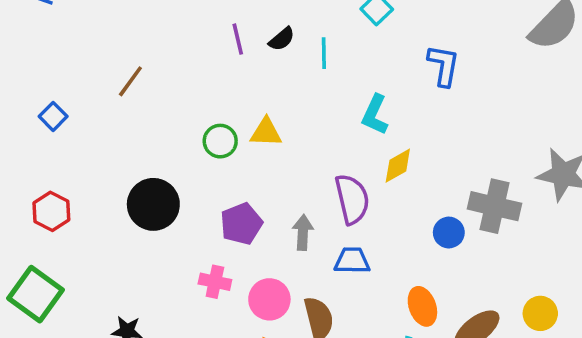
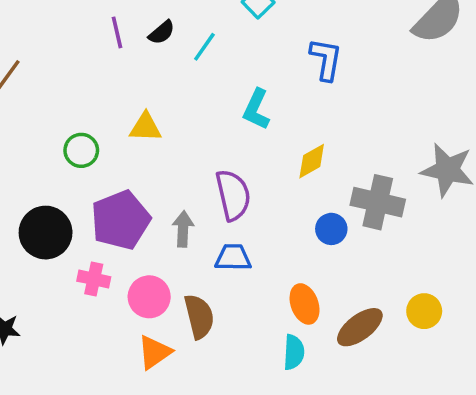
cyan line: (324, 53) -> (204, 47), turned 36
green circle: (220, 141) -> (81, 150), moved
yellow diamond: (398, 166) -> (312, 161), moved
black circle: (153, 204) -> (46, 233), moved
purple pentagon: (241, 224) -> (121, 220), size x1.4

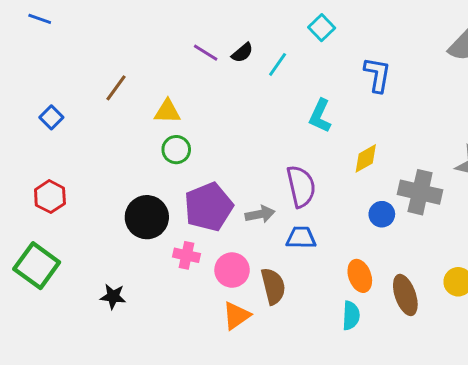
purple line: (117, 32) -> (206, 53), turned -45
yellow triangle: (146, 127) -> (167, 111), moved
gray arrow: (183, 229) -> (260, 214), turned 76
brown ellipse: (360, 327) -> (405, 295), turned -72

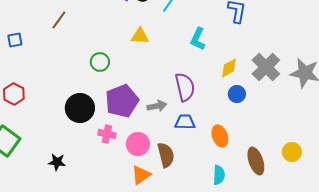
yellow triangle: (167, 111) -> (140, 36), moved
blue square: (51, 117) -> (15, 40), turned 35
gray cross: (420, 192) -> (266, 67), moved, turned 32
blue circle: (382, 214) -> (237, 94), moved
orange ellipse: (360, 276) -> (220, 136), moved

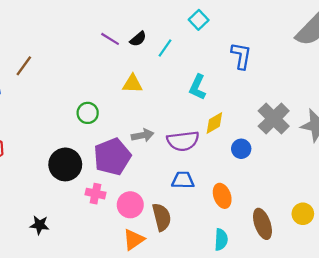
brown line: (59, 20) -> (24, 66), moved
yellow diamond: (229, 68) -> (214, 123), moved
purple semicircle: (185, 87) -> (183, 141), turned 96
gray arrow: (157, 106) -> (143, 135), moved

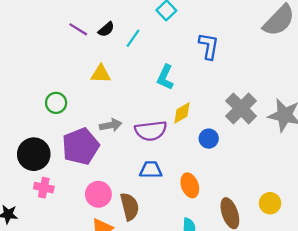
pink cross: (96, 194) -> (44, 188), moved

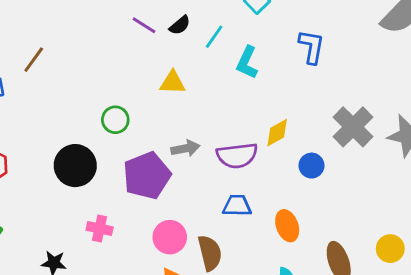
cyan L-shape: (165, 77) -> (247, 62), moved
black circle: (34, 154) -> (75, 166), moved

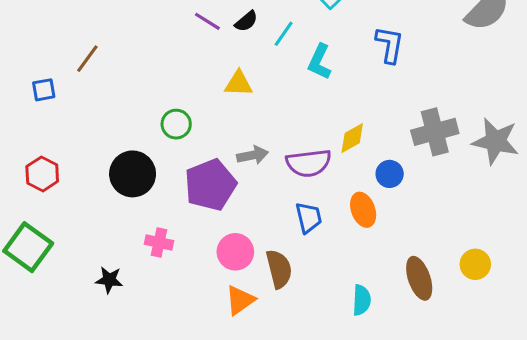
gray cross: (353, 127) -> (435, 132), turned 30
blue trapezoid: (237, 206) -> (309, 218), turned 76
orange ellipse: (287, 226) -> (363, 210), moved

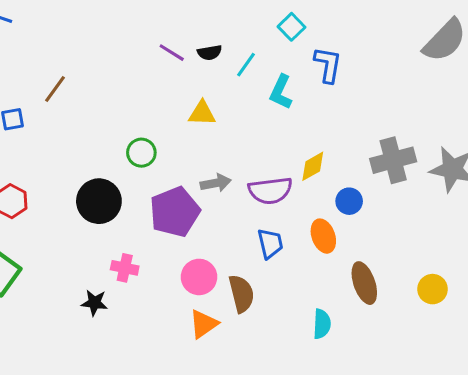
black semicircle: (246, 21) -> (210, 53), turned 30
blue L-shape: (390, 45) -> (328, 65), moved
brown ellipse: (419, 278) -> (364, 283), moved
black star: (109, 280) -> (94, 303), moved

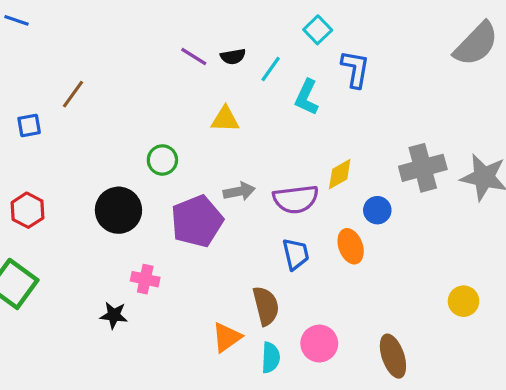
pink circle: (199, 277) -> (319, 344), moved
brown ellipse: (364, 283) -> (393, 356), moved
cyan semicircle: (322, 324) -> (271, 358), moved

